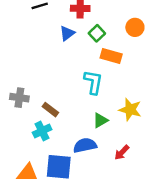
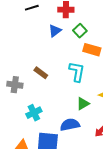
brown rectangle: (50, 110) -> (41, 73), moved

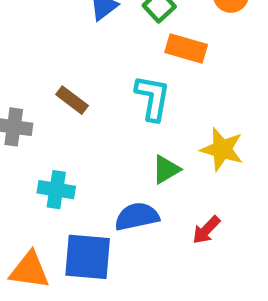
cyan cross: (34, 113) -> (56, 190), turned 35

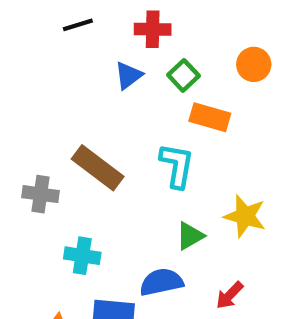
brown rectangle: (72, 100) -> (98, 168), size x1.6

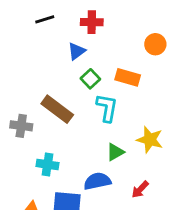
green square: (183, 75) -> (90, 79), moved

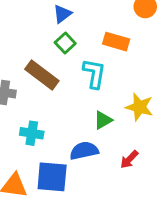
green square: (90, 79) -> (65, 43), moved

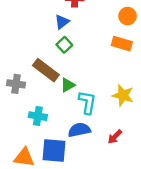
orange rectangle: (116, 42) -> (122, 44), moved
cyan L-shape: (94, 74) -> (87, 102), moved
green triangle: (103, 120) -> (68, 85), moved

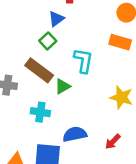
green square: (64, 45) -> (48, 41), moved
cyan L-shape: (87, 102) -> (83, 61), moved
cyan cross: (38, 116) -> (40, 112), moved

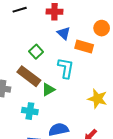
blue triangle: (56, 19) -> (64, 33), moved, turned -40
orange rectangle: (120, 42) -> (84, 47), moved

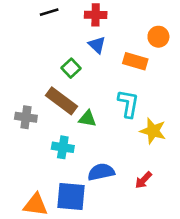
blue triangle: (64, 33) -> (97, 45), moved
cyan L-shape: (66, 68) -> (128, 104), moved
green triangle: (48, 90) -> (87, 119), turned 40

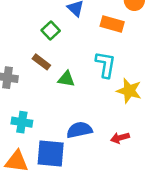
brown rectangle: (61, 101) -> (41, 62), size x0.6
cyan cross: (63, 147) -> (22, 122), moved
red arrow: (143, 180) -> (120, 138), turned 30

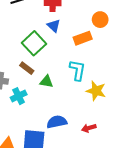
orange rectangle: (112, 24) -> (83, 38), turned -36
green square: (51, 31) -> (34, 43), size x1.6
cyan cross: (22, 122) -> (19, 96), moved, turned -35

